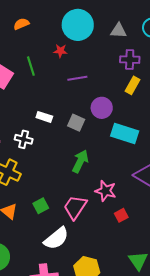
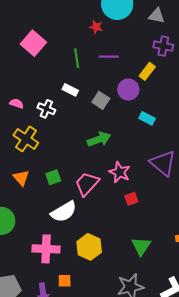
green line: (31, 66) -> (77, 58), moved
yellow rectangle: (132, 85) -> (147, 71), moved
cyan rectangle: (125, 134) -> (147, 118), size x0.6
green arrow: (80, 161) -> (99, 139), turned 35

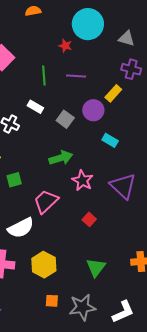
pink star: (120, 172) -> (82, 180), moved
green square: (53, 177) -> (14, 180), moved
red square: (131, 199) -> (89, 219), turned -32
orange square: (65, 281) -> (52, 301), moved

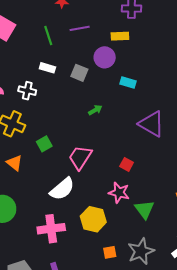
yellow rectangle: (113, 93) -> (120, 36), turned 60
green arrow: (61, 158) -> (95, 110), moved, size x0.6
pink star: (82, 180) -> (119, 193), moved

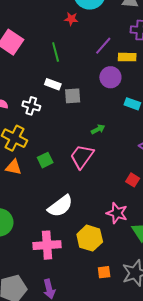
purple line: (80, 28) -> (103, 46), moved, turned -42
gray square: (79, 73) -> (73, 96), moved, turned -30
pink trapezoid: (80, 157) -> (82, 156), moved
orange triangle: (14, 163) -> (14, 167), moved, turned -30
red square: (127, 164) -> (133, 180), moved

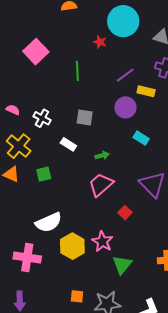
white rectangle: (53, 84) -> (68, 144), moved
pink trapezoid: (82, 156) -> (101, 185), moved
yellow hexagon: (90, 238) -> (72, 246), moved

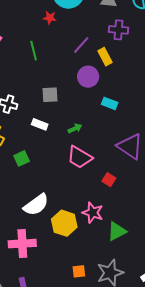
yellow rectangle: (146, 91) -> (105, 57), turned 60
pink trapezoid: (101, 185) -> (80, 157), turned -96
green triangle: (122, 265) -> (117, 231), turned 35

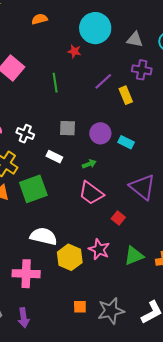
purple circle: (88, 77) -> (100, 133), moved
green square: (22, 158) -> (33, 189), size x1.8
white semicircle: (36, 205) -> (44, 236), turned -136
green triangle: (117, 231) -> (134, 256), moved

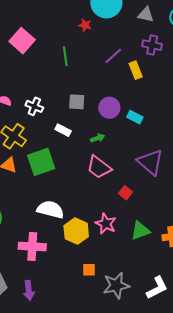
orange square: (80, 307) -> (89, 270), moved

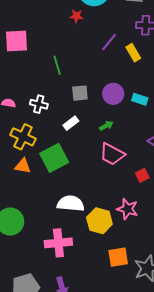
pink square: (22, 41) -> (17, 41), turned -35
green line: (65, 56) -> (57, 65), moved
white rectangle: (63, 130) -> (71, 123), turned -56
red square: (126, 193) -> (142, 175), turned 32
orange square: (89, 270) -> (118, 257), size x1.5

